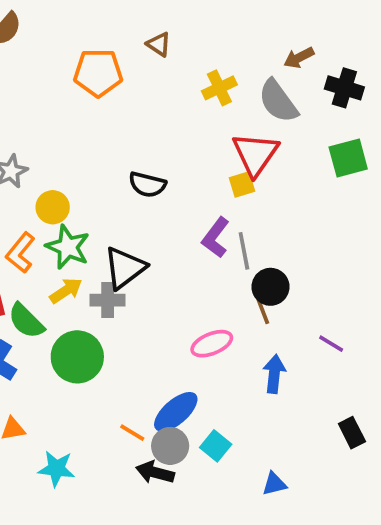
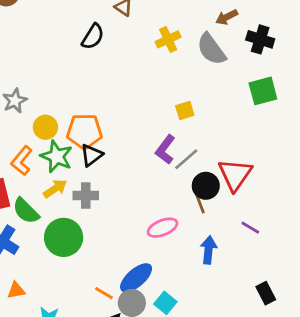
orange pentagon: (98, 73) -> (84, 131), moved
red triangle: (255, 154) -> (235, 175), moved
black semicircle: (147, 185) -> (93, 37), moved, turned -72
gray line: (244, 251) -> (186, 159), turned 60
black triangle: (125, 268) -> (91, 155), moved, size x0.7

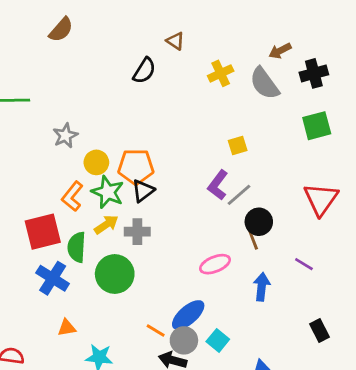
black cross: (260, 39) -> (314, 73), turned -32
red triangle: (235, 175) -> (321, 199), moved
green semicircle: (26, 211) -> (77, 247), turned 48

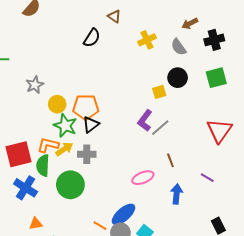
gray semicircle: (264, 83) -> (179, 47), size x0.7
orange L-shape: (72, 196) -> (48, 145), moved, turned 65
black circle: (259, 222) -> (178, 78), moved

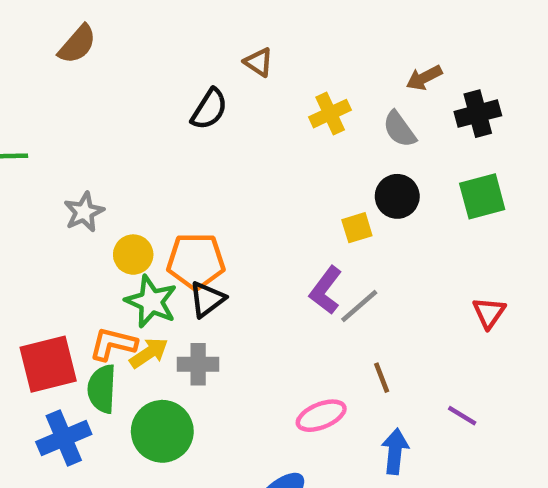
red triangle: (219, 131) -> (489, 313), size x0.6
blue cross: (26, 188) -> (64, 438), turned 35

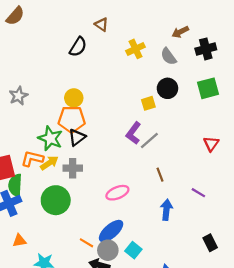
yellow circle: (133, 255) -> (74, 98), moved
green semicircle: (102, 389) -> (15, 185), moved
pink ellipse: (321, 416) -> (117, 193), moved

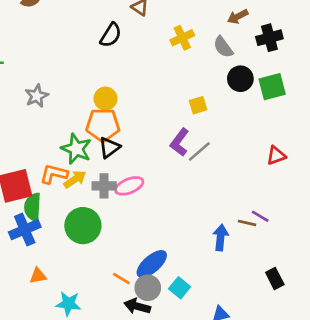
black circle: (167, 88) -> (240, 79), moved
red triangle: (211, 144) -> (276, 155), turned 35
brown line: (160, 175) -> (247, 223), moved, turned -56
pink ellipse: (117, 193) -> (129, 186), moved

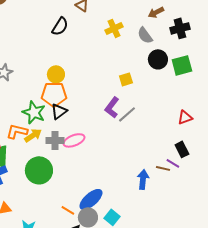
black rectangle: (275, 278) -> (182, 149), moved

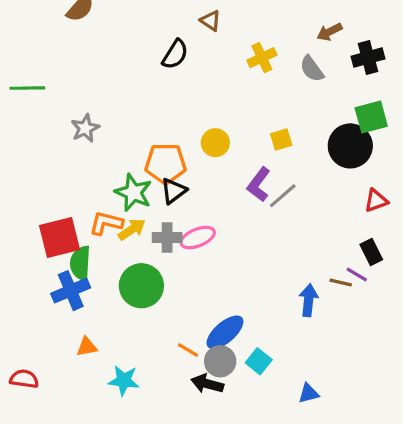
black circle: (158, 59) -> (350, 146), moved, size x1.4
yellow circle: (56, 74) -> (215, 143), moved

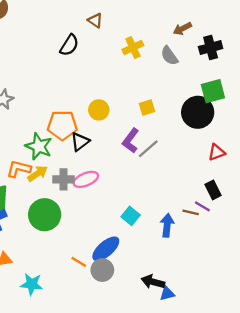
black triangle: (174, 191) -> (80, 142), moved
cyan square: (259, 361) -> (131, 216), moved
black arrow: (207, 384) -> (153, 282), moved

